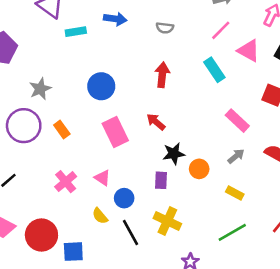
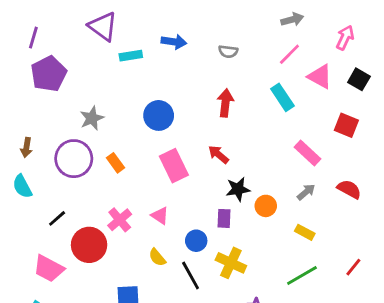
blue circle: (124, 198) -> (196, 241), moved
red circle: (41, 235) -> (89, 245), moved

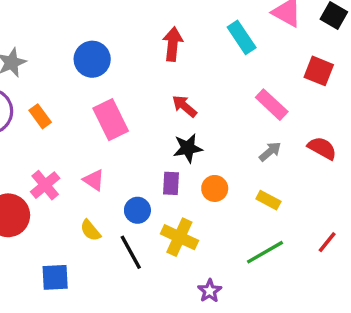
red arrow: (218, 154) -> (184, 106), moved
orange circle: (266, 206) -> (215, 188), moved

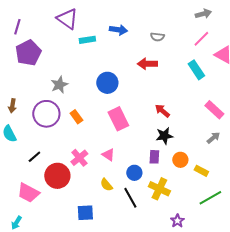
red arrow: (173, 44) -> (147, 64), moved, turned -96
yellow rectangle: (268, 200) -> (201, 171), moved

